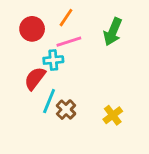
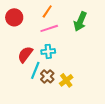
red circle: (32, 29) -> (14, 17), moved
cyan cross: (53, 60) -> (48, 51), moved
yellow cross: (113, 115) -> (66, 80), moved

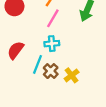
pink line: (49, 28) -> (53, 18), turned -42
red semicircle: (25, 54) -> (16, 50), moved

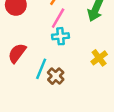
cyan cross: (52, 44) -> (60, 36), moved
yellow cross: (72, 75) -> (99, 58), moved

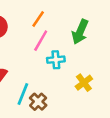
cyan cross: (60, 36) -> (56, 60), moved

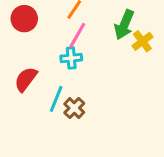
cyan cross: (56, 60) -> (71, 58), moved
yellow cross: (84, 83) -> (142, 41), moved

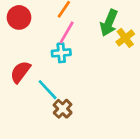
cyan line: (56, 99) -> (48, 90), turned -65
brown cross: (74, 108) -> (63, 109), moved

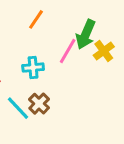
pink line: (67, 32) -> (68, 51), moved
brown cross: (63, 109) -> (39, 104), moved

